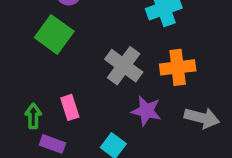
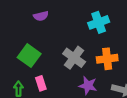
green square: (54, 34) -> (29, 56), moved

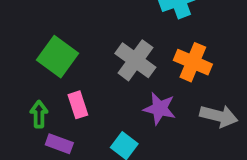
orange cross: (107, 59) -> (193, 62), turned 30

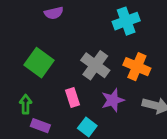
pink rectangle: (78, 105) -> (73, 97), moved
purple star: (160, 109) -> (113, 100), turned -30

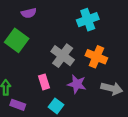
green square: (39, 63) -> (17, 40), moved
purple star: (113, 100) -> (77, 84), turned 30

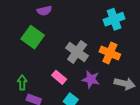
cyan cross: (88, 20) -> (114, 19), moved
pink rectangle: (44, 82) -> (59, 77), turned -32

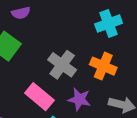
pink rectangle: (59, 77) -> (39, 97), size x1.5

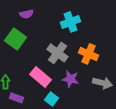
cyan cross: (109, 24) -> (70, 22), moved

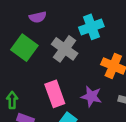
gray cross: (58, 53) -> (65, 49), moved
pink rectangle: (40, 77) -> (55, 94), turned 30

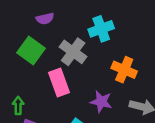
pink rectangle: (55, 94) -> (59, 82), moved

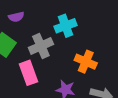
gray cross: (73, 52) -> (41, 46), turned 30

